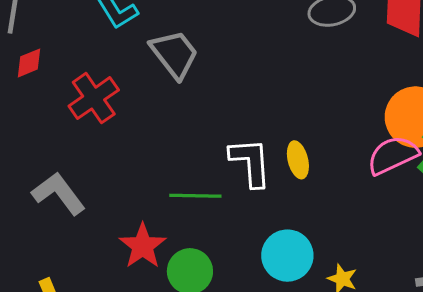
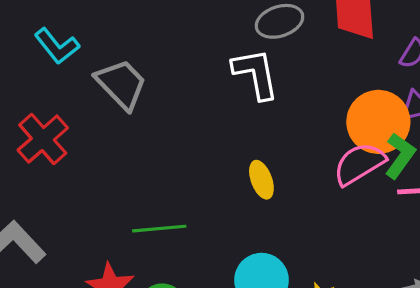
white L-shape: (250, 162) -> (256, 74), moved

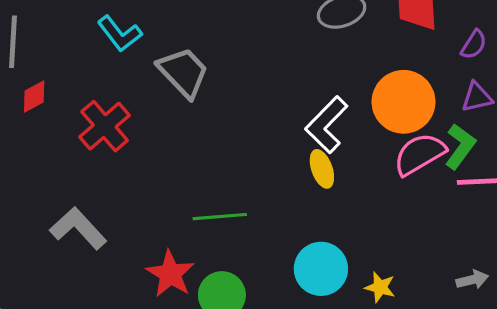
white L-shape: (256, 74) -> (327, 125), moved, turned -126
orange circle: (378, 122) -> (404, 102), moved

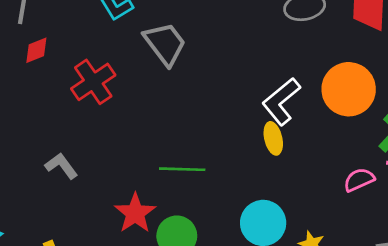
pink semicircle: (419, 154) -> (359, 180), moved, size x0.7
gray L-shape: (78, 228) -> (61, 166), size x0.7

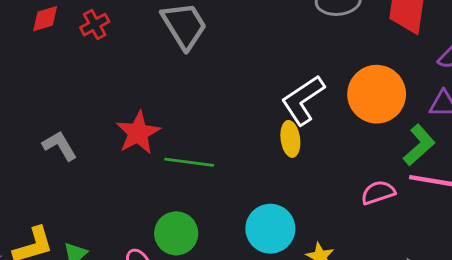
red cross: (93, 82) -> (95, 25), moved, size x0.6
red star: (135, 213) -> (138, 133), moved

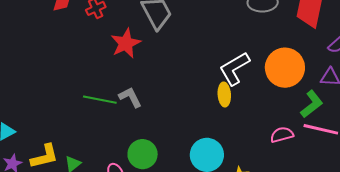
red star: (138, 133) -> (126, 43), moved
gray L-shape: (60, 146) -> (130, 97), moved
green line: (189, 162) -> (100, 100), moved

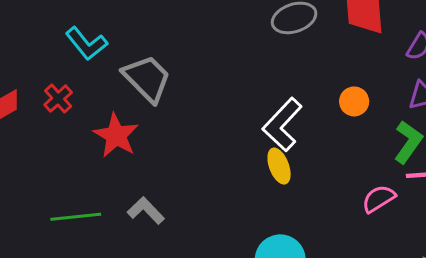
orange circle: (285, 68) -> (354, 101), size x0.5
green line: (100, 100) -> (76, 217), moved

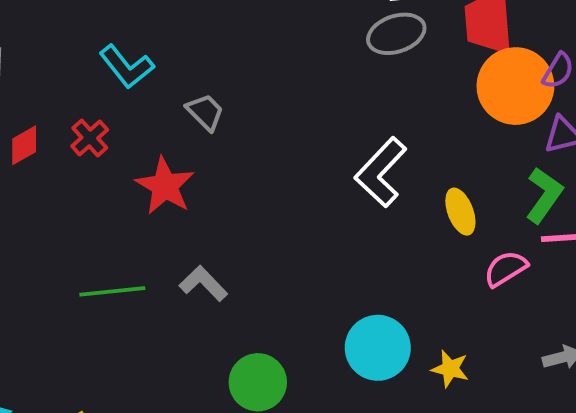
gray trapezoid: (147, 78) -> (205, 112), size x0.6
orange circle: (354, 101) -> (515, 86), moved, size x2.0
yellow ellipse: (279, 166) -> (460, 212), moved

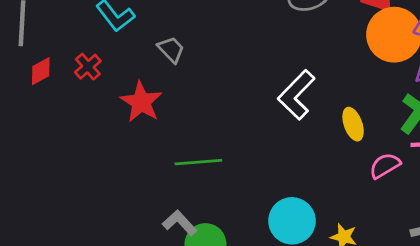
gray L-shape: (203, 284) -> (180, 223), moved
green line: (112, 291) -> (198, 162), moved

